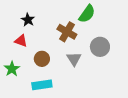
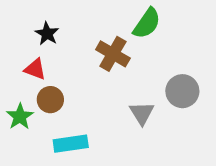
gray circle: (100, 47) -> (182, 91), moved
brown circle: (42, 59) -> (50, 100), moved
gray triangle: (74, 59) -> (142, 113), moved

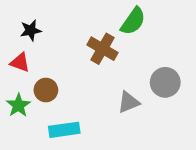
black star: (47, 34) -> (31, 30), moved, turned 30
red triangle: (35, 69) -> (20, 62), moved
gray triangle: (142, 113) -> (129, 102), turned 40

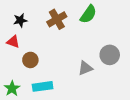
brown cross: (102, 49) -> (57, 19), moved, turned 30
green star: (18, 105) -> (12, 88), moved

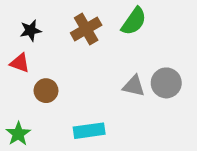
gray triangle: (85, 68) -> (134, 86), moved, turned 35
cyan rectangle: (43, 86) -> (89, 131), moved

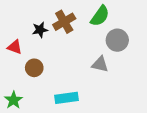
black star: (31, 31) -> (40, 30), moved
gray circle: (166, 83) -> (117, 40), moved

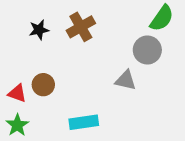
green semicircle: (100, 16) -> (162, 18), moved
black star: (40, 30) -> (39, 30), moved
red triangle: (15, 47) -> (17, 93), moved

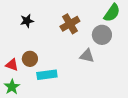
brown cross: (81, 27) -> (70, 24), moved
cyan rectangle: (84, 122) -> (47, 75), moved

